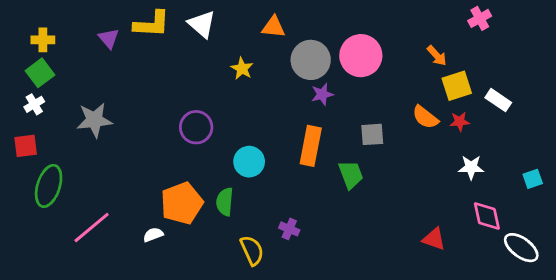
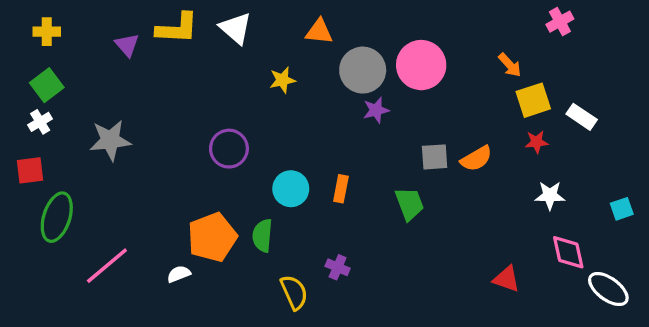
yellow cross: (43, 40) -> (47, 32), moved
yellow star: (242, 69) -> (282, 80), turned 30
orange semicircle: (425, 117) -> (476, 159), moved, turned -68
orange rectangle: (311, 146) -> (341, 189), moved, size x0.6

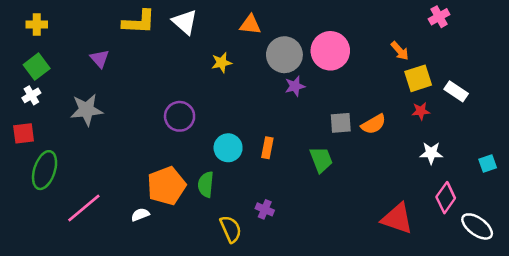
purple triangle: (127, 45) -> (100, 59), moved
pink diamond: (568, 252) -> (446, 198), turned 48
red triangle: (506, 279) -> (397, 219), size x1.5

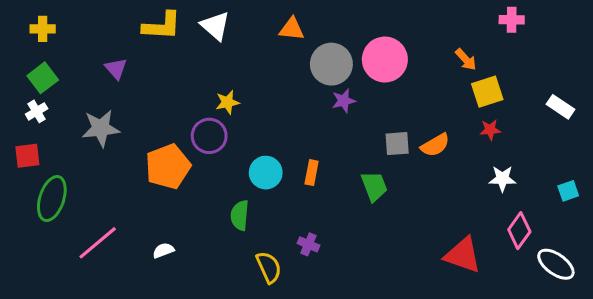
pink cross: (439, 17) -> (512, 20), turned 30
yellow star: (222, 63) -> (227, 102), moved
white rectangle: (456, 91) -> (561, 107), moved
orange pentagon: (166, 186) -> (168, 166), moved

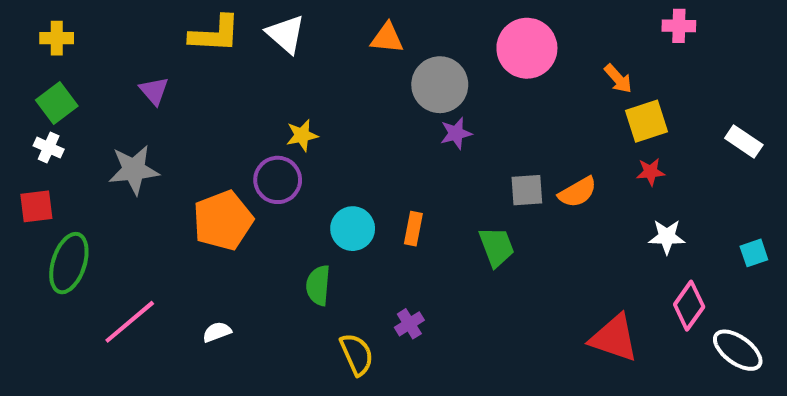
pink circle: (385, 60) -> (527, 48), moved
white cross: (37, 111) -> (49, 148), turned -35
purple cross: (308, 244) -> (409, 324), turned 35

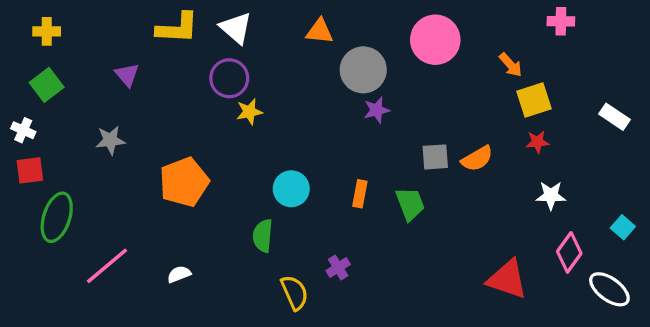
white cross: (49, 148) -> (23, 130), moved
gray star: (134, 170) -> (110, 140), size x0.7
purple circle: (278, 180) -> (229, 78), moved
orange rectangle: (413, 229) -> (360, 194), moved
cyan square: (754, 253) -> (623, 227), moved, turned -30

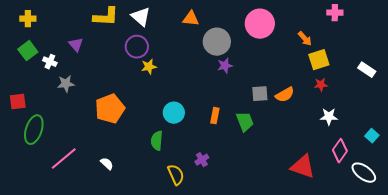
white cross: (23, 130) -> (50, 62), moved
white semicircle: (179, 274) -> (107, 164), turned 64

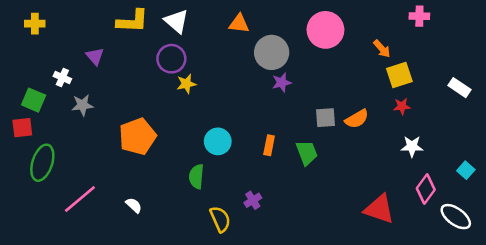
green square: (28, 51) -> (34, 100), moved, turned -30

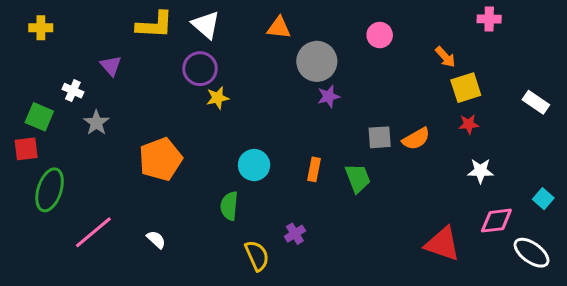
pink circle: (325, 30) -> (380, 35), size x0.6
gray star: (82, 105) -> (96, 123), turned -30
pink diamond: (426, 189) -> (496, 221), turned 48

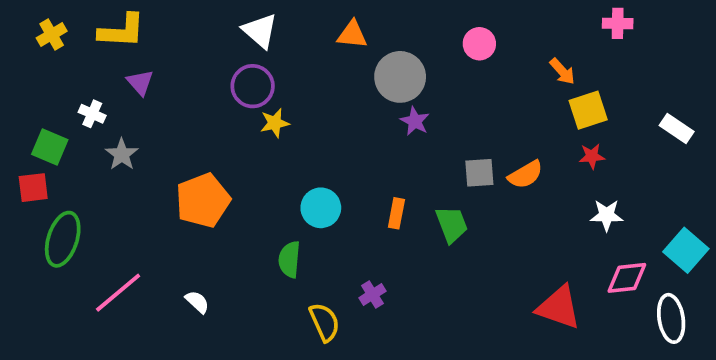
yellow L-shape: (155, 25) -> (122, 31), moved
yellow cross: (41, 28) -> (52, 35), turned -30
purple star: (329, 96) -> (415, 121), turned -30
cyan square: (543, 199) -> (686, 250), size x1.6
white ellipse: (532, 253) -> (671, 318), turned 45

